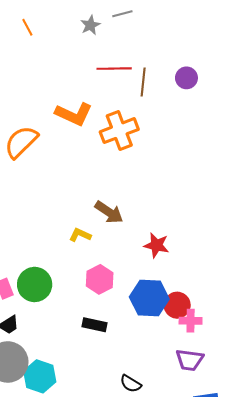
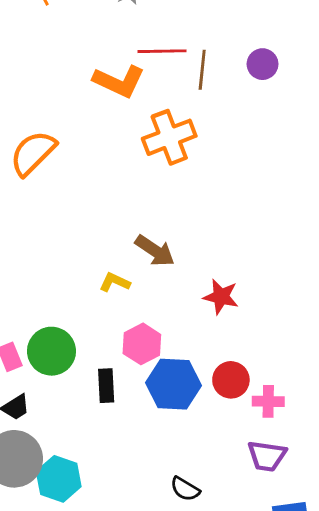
orange L-shape: (74, 114) -> (119, 81), moved
blue hexagon: (149, 298) -> (174, 384), moved
red circle: (177, 305) -> (231, 380), moved
black rectangle: (95, 325) -> (106, 386), moved, turned 75

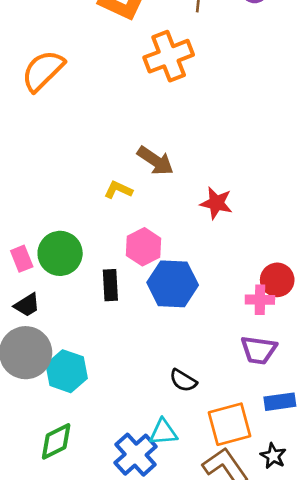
red circle: (231, 380) -> (277, 280), moved

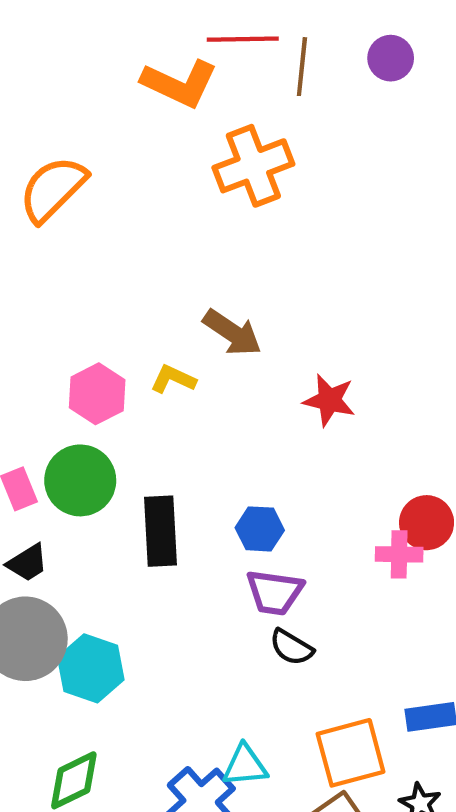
pink hexagon: (143, 247) -> (97, 394), moved
blue hexagon: (173, 284) -> (260, 529), size x0.6
black rectangle: (110, 285) -> (160, 531), size x1.4
purple trapezoid: (259, 350) -> (274, 592), moved
black semicircle: (183, 380) -> (291, 647), moved

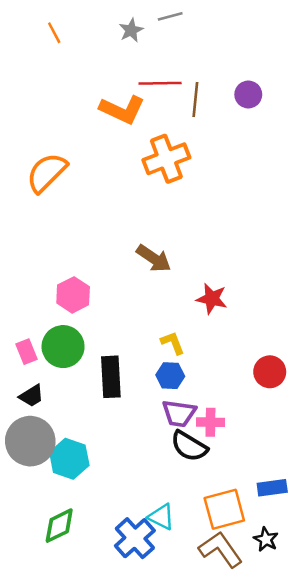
yellow L-shape: (173, 379) -> (173, 343), moved, turned 44
pink cross: (399, 554) -> (210, 422), moved
black semicircle: (291, 647) -> (189, 446), size x1.4
cyan triangle: (245, 765) -> (161, 517), turned 32

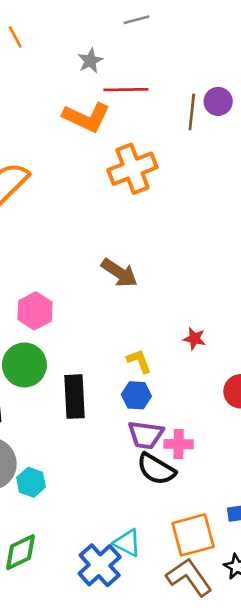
gray star: (131, 30) -> (90, 61), moved
brown line: (195, 100) -> (192, 112), moved
red star: (212, 299) -> (194, 339), moved, size x0.7
cyan hexagon: (69, 459) -> (31, 482), size x0.7

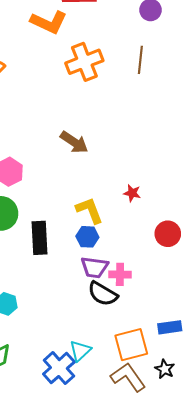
brown line: (192, 112) -> (140, 60), moved
yellow L-shape: (139, 361) -> (89, 210), size x1.4
cyan triangle: (127, 543) -> (80, 351), turned 50

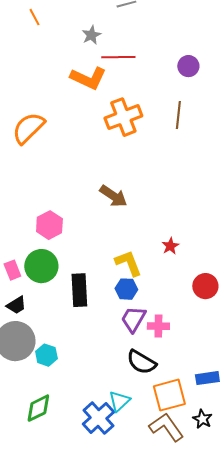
red star: (132, 193) -> (170, 246), turned 30
purple trapezoid: (95, 267) -> (133, 319), turned 112
black semicircle: (103, 294) -> (141, 362), moved

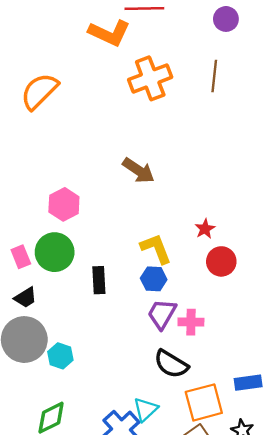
red circle: (205, 286) -> (221, 261), moved
black rectangle: (79, 290) -> (99, 280), size x0.7

